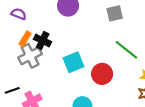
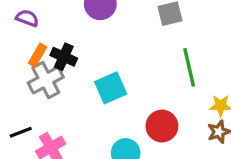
green line: (126, 50) -> (189, 67), turned 40
red circle: (102, 74) -> (162, 126), moved

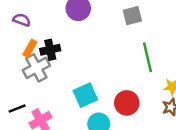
black cross: (64, 57) -> (50, 50), turned -36
cyan square: (111, 88) -> (85, 95), moved

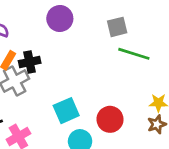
green line: (147, 57) -> (134, 54), moved, turned -60

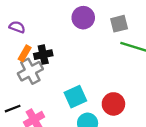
purple circle: (60, 18) -> (83, 18), moved

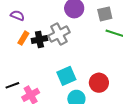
gray cross: (30, 71) -> (59, 34), moved

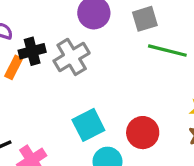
black cross: (39, 39) -> (32, 51), moved

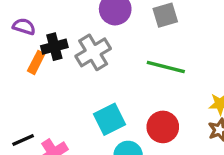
green line: (167, 51) -> (166, 67), moved

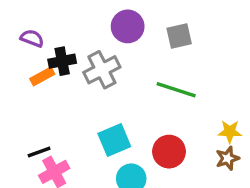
orange rectangle: (36, 62) -> (42, 76), turned 30
black line: (23, 140) -> (39, 152), moved

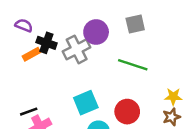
purple circle: (128, 26) -> (96, 32), moved
black cross: (62, 61) -> (46, 43), turned 30

